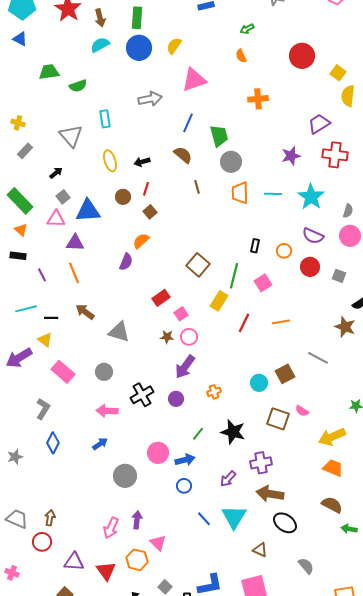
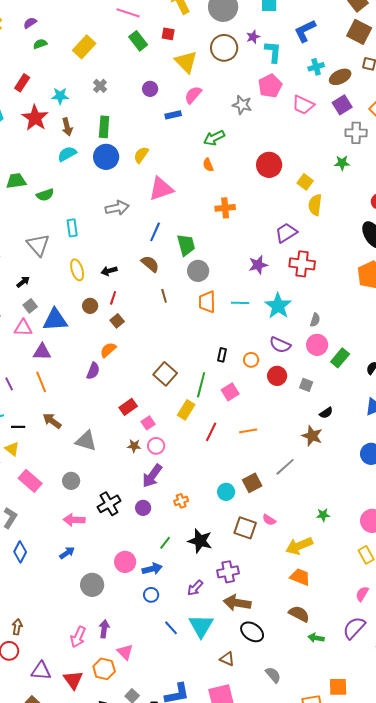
green arrow: (247, 29) -> (214, 138), size x1.5
gray line: (318, 358) -> (285, 467), turned -70

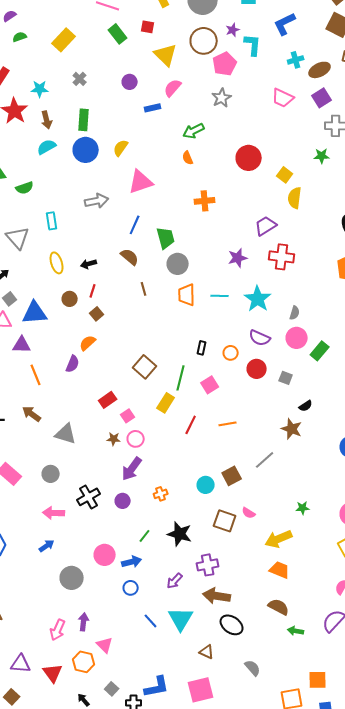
pink pentagon: (270, 86) -> (225, 64), moved
gray star: (242, 105) -> (222, 98), turned 30
orange line: (41, 382) -> (36, 375), moved

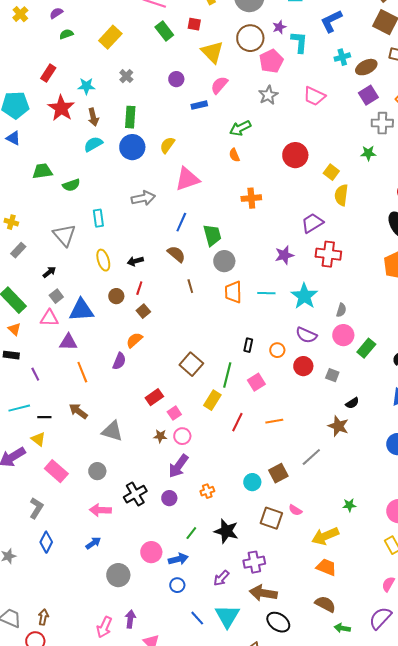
pink trapezoid: (283, 98) -> (314, 96), moved

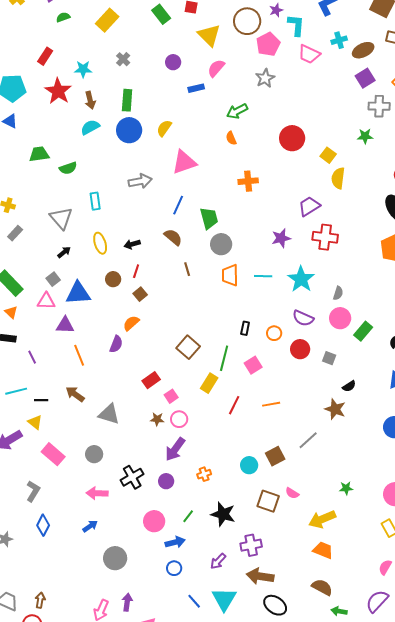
pink trapezoid: (314, 96) -> (309, 54), moved
black arrow: (49, 272) -> (64, 252), moved
pink circle: (151, 552) -> (154, 521), moved

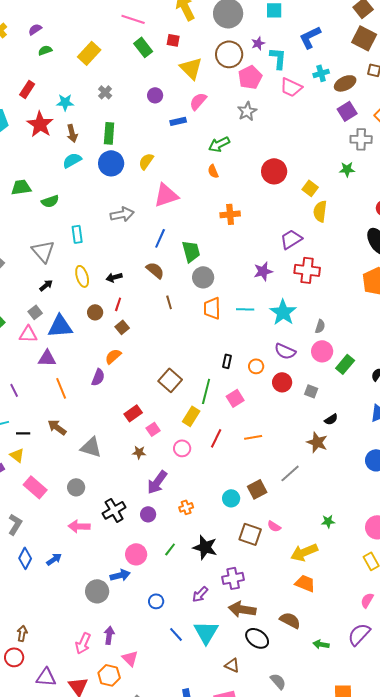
pink circle: (179, 419) -> (182, 448), moved
blue arrow: (90, 526) -> (54, 559), moved
blue arrow: (175, 542) -> (120, 575), moved
brown semicircle: (322, 587) -> (290, 620), moved

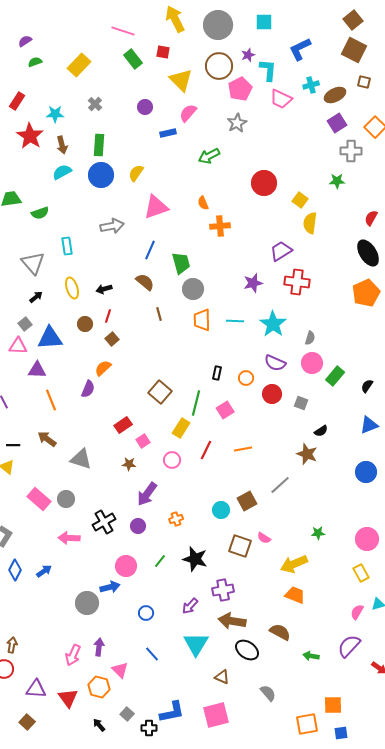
orange semicircle: (213, 171) -> (203, 203), moved
pink rectangle: (35, 487) -> (39, 499), moved
blue line: (176, 634) -> (152, 654), moved

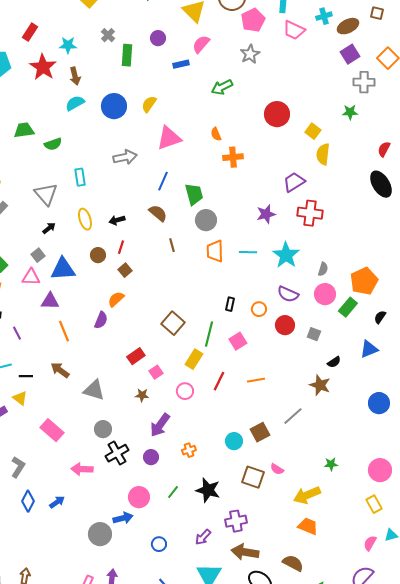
green rectangle: (99, 145) -> (127, 55), moved
orange pentagon: (366, 293) -> (364, 281), moved
blue triangle: (369, 425) -> (369, 349), moved
gray circle: (66, 499) -> (103, 429), moved

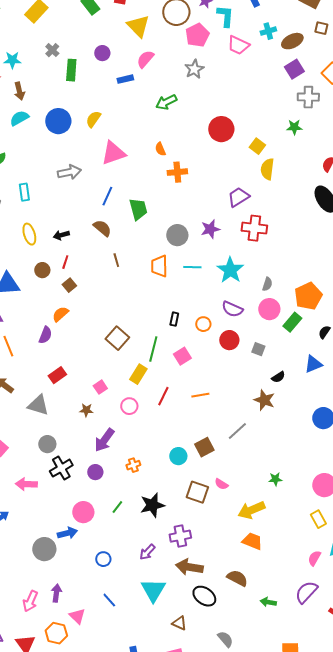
gray circle: (206, 220) -> (177, 235), moved
red rectangle: (136, 356) -> (57, 375), moved
black star: (208, 490) -> (152, 505), turned -30

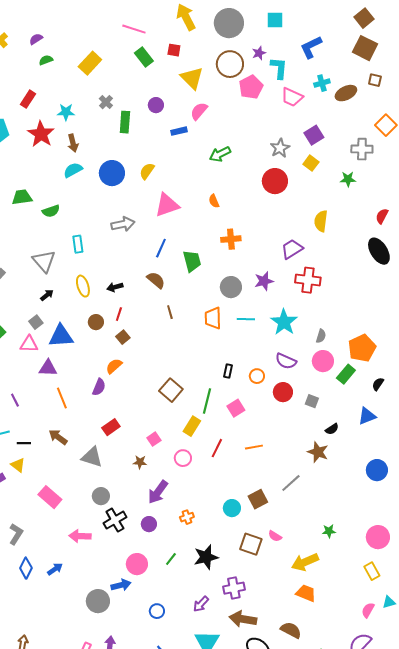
gray star: (194, 69) -> (280, 148), moved
purple square: (294, 69) -> (314, 135), moved
yellow square: (257, 146) -> (311, 163), moved
orange cross: (177, 172) -> (231, 239), moved

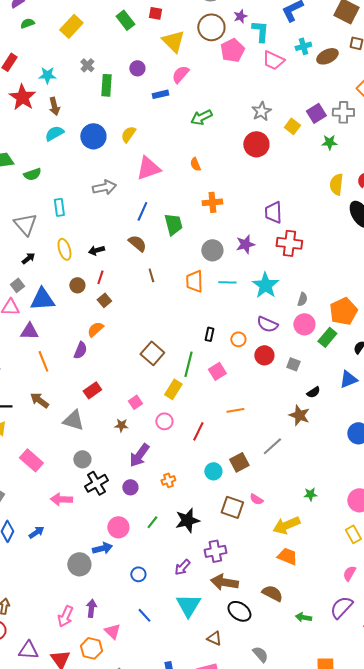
purple square: (314, 135) -> (316, 113), moved
yellow semicircle: (321, 221) -> (336, 184), moved
purple trapezoid: (292, 249) -> (273, 212), turned -60
red line: (217, 448) -> (198, 431), moved

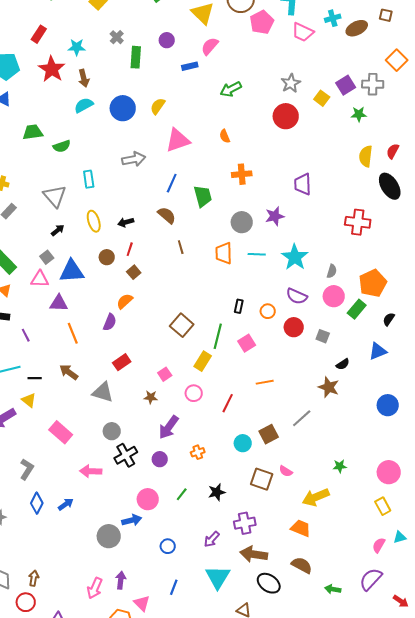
red cross: (289, 243) -> (358, 222), moved
black star: (187, 520) -> (217, 492), size x0.7
orange trapezoid: (287, 556) -> (301, 528), moved
blue line: (144, 615) -> (174, 587), turned 63

